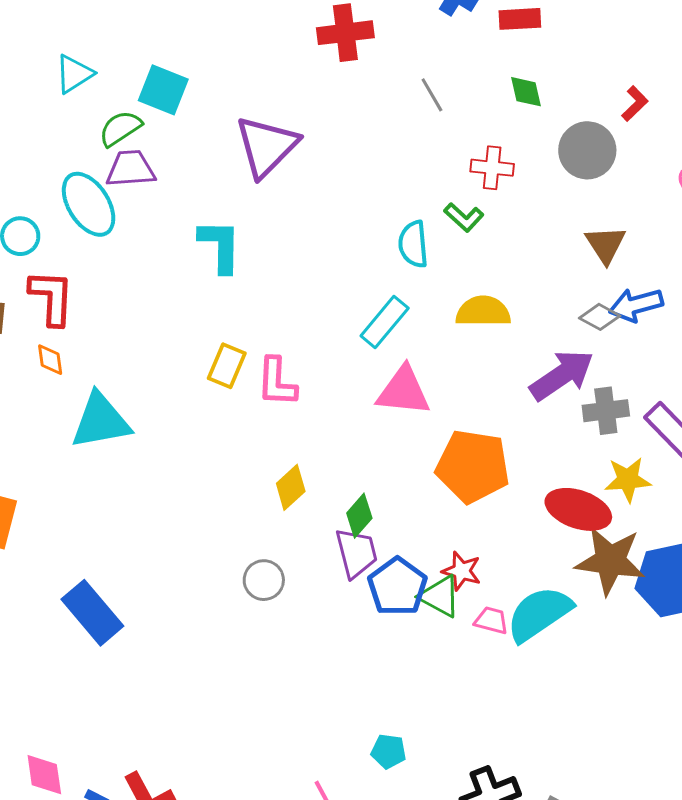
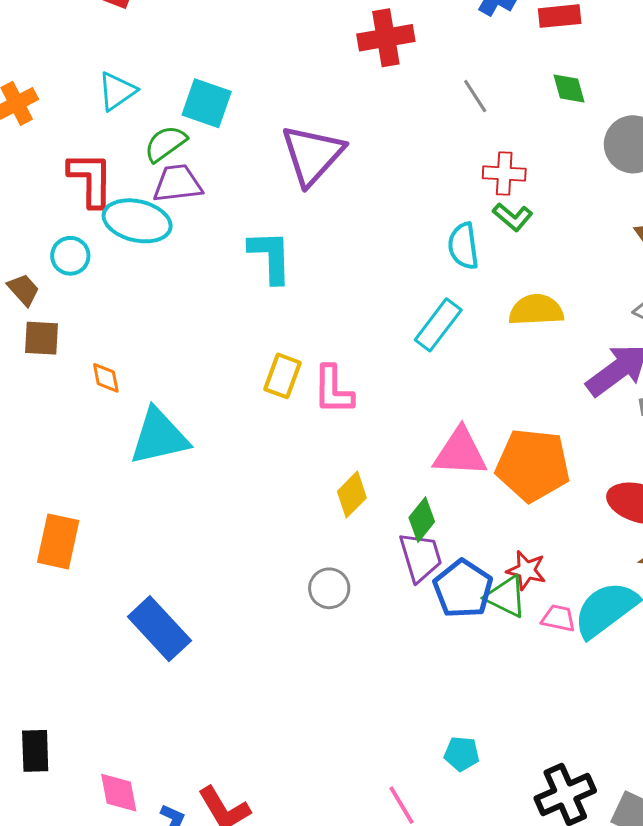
red cross: (492, 168) -> (504, 174), moved
cyan ellipse: (89, 204) -> (137, 221), turned -42
red L-shape: (52, 297) -> (91, 179), moved
pink triangle: (403, 391) -> (460, 452), moved

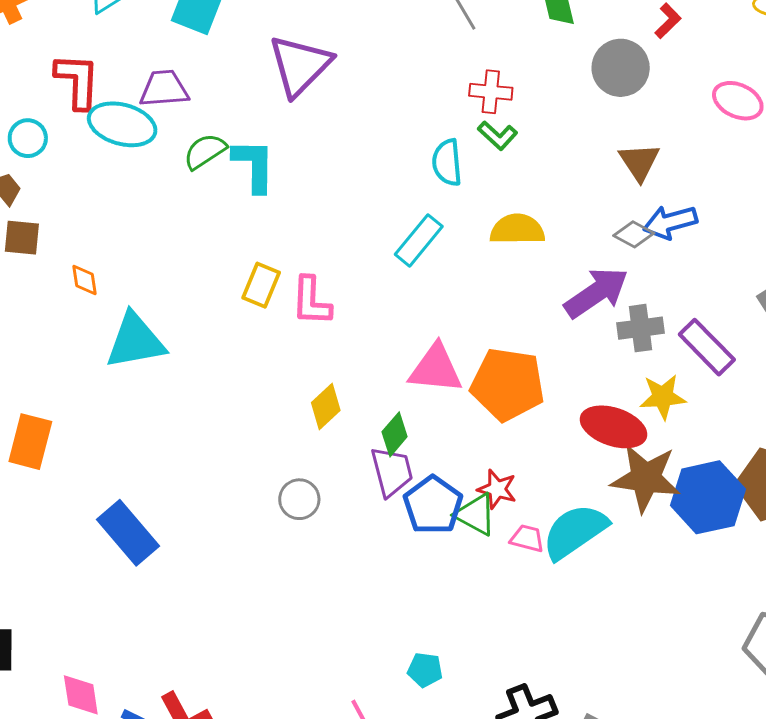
green semicircle: (165, 144) -> (205, 151), moved
cyan circle: (70, 256) -> (28, 138), moved

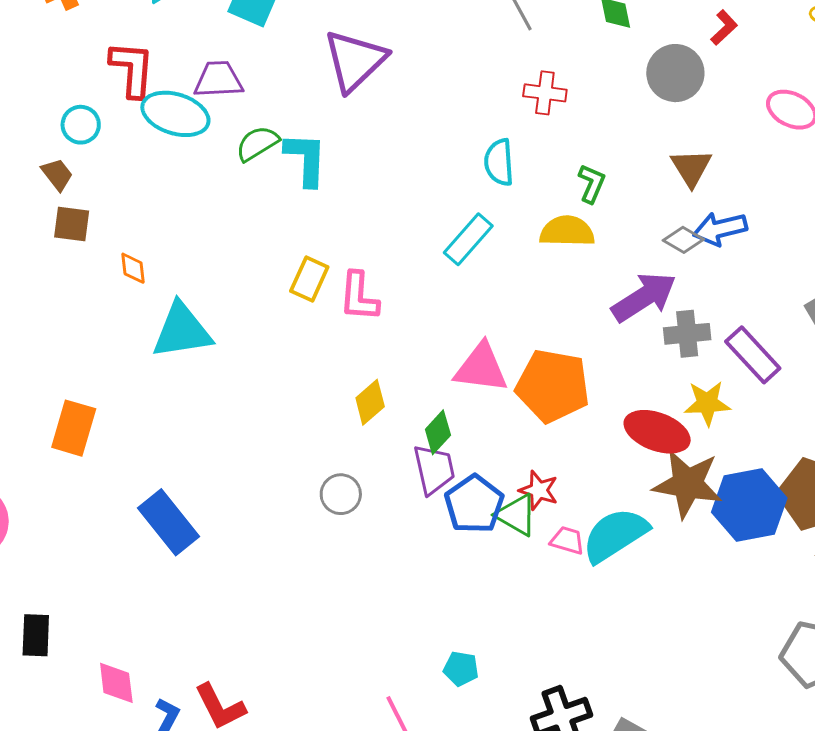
green L-shape: (497, 135) -> (592, 184), moved, turned -111

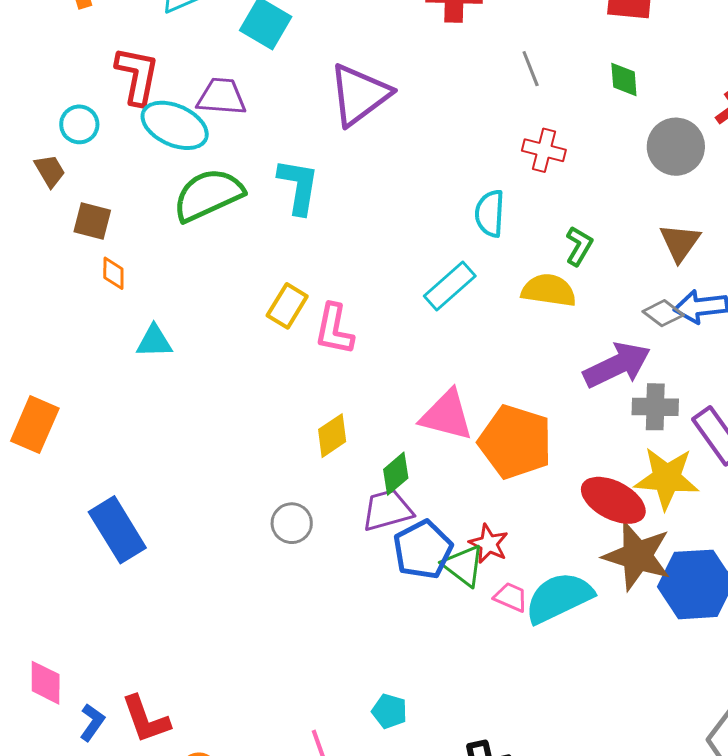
green semicircle: (257, 143) -> (208, 195), moved, size x1.6
brown square: (72, 224) -> (92, 221), moved
cyan triangle: (182, 331) -> (154, 341), size x0.6
yellow star: (707, 403) -> (667, 478), size x1.4
purple trapezoid: (434, 469) -> (387, 510), turned -100

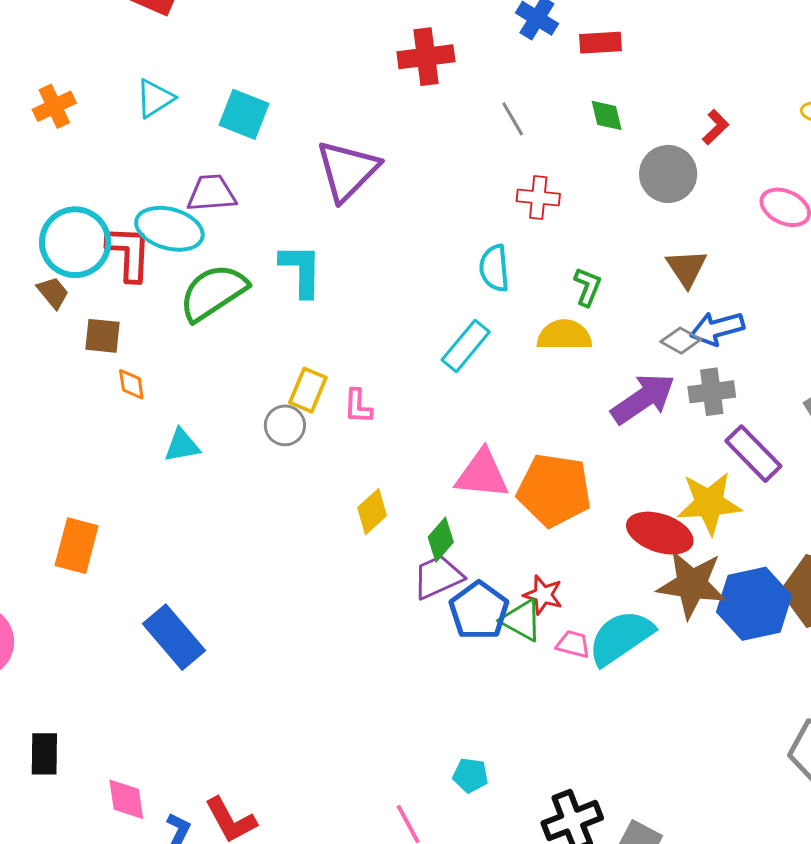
red L-shape: (137, 76) -> (129, 253), moved
cyan circle: (79, 124) -> (75, 242), size x1.8
pink L-shape: (334, 329) -> (358, 406), size x0.7
gray cross: (655, 407) -> (712, 392), moved
gray circle: (292, 523) -> (285, 425), moved

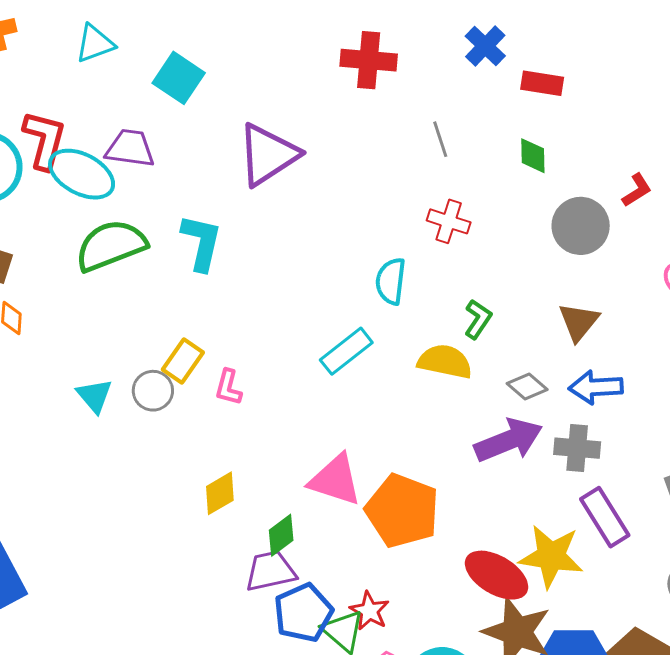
red L-shape: (129, 253) -> (44, 140), moved
gray diamond: (681, 341) -> (527, 387), moved
cyan triangle: (182, 445) -> (94, 396), moved, turned 48

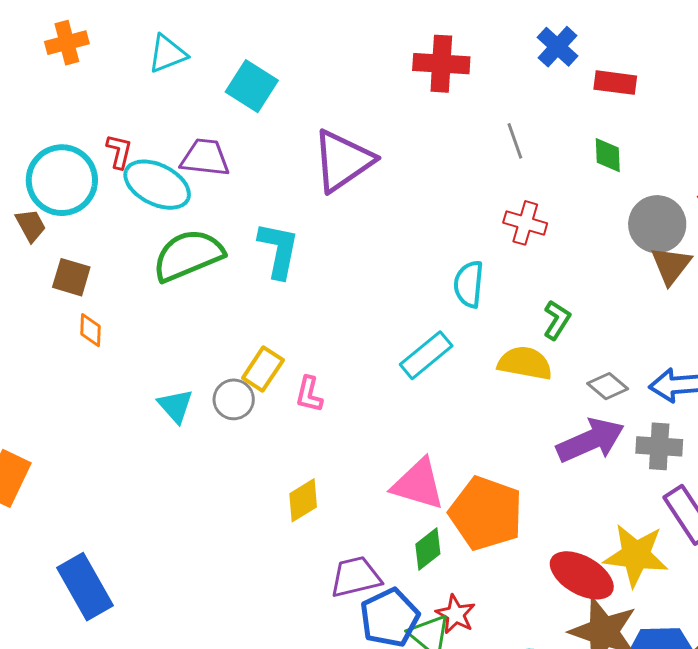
red L-shape: (44, 140) -> (119, 151), size x0.6
brown triangle: (579, 322) -> (671, 265), moved
green diamond: (281, 535) -> (428, 549), moved

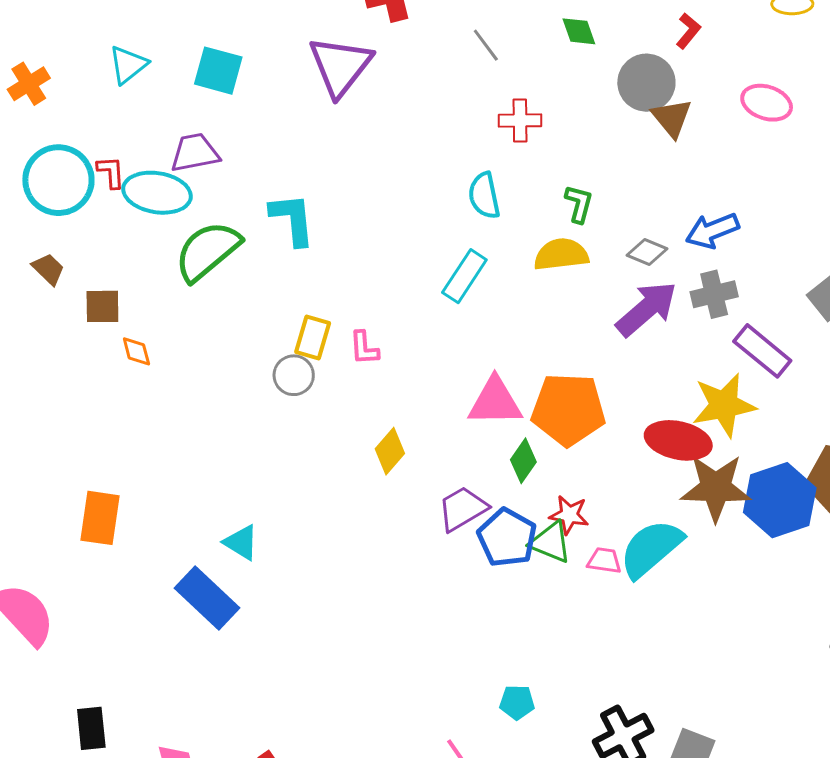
purple triangle: (343, 161) -> (340, 66), moved
cyan circle: (62, 180) -> (58, 180), moved
cyan triangle: (175, 406) -> (241, 542), moved

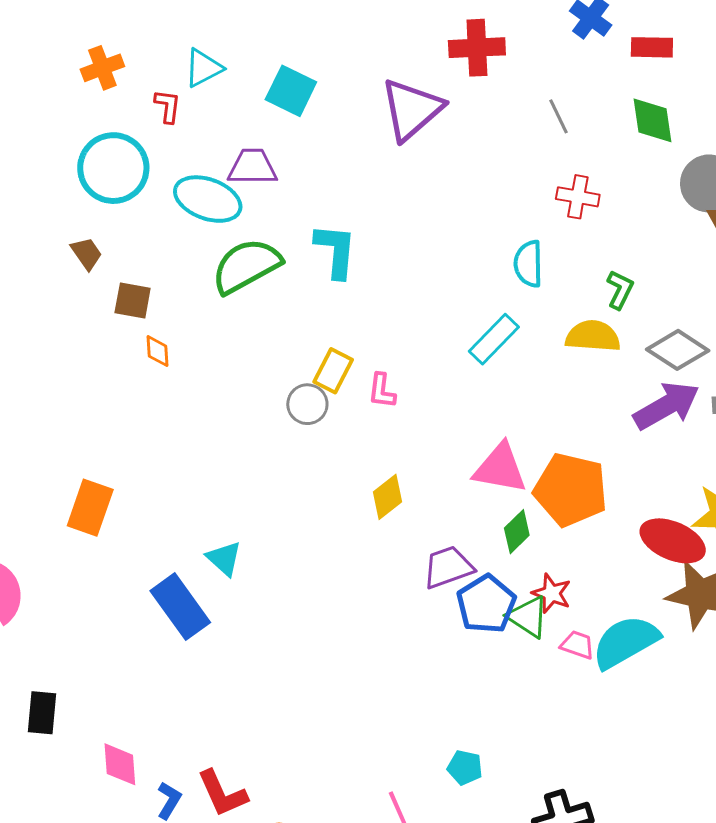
green diamond: (579, 31) -> (652, 120), size x1.4
red L-shape: (111, 172) -> (168, 106), moved
gray diamond: (647, 252) -> (678, 350), size x1.5

